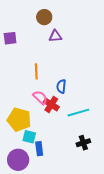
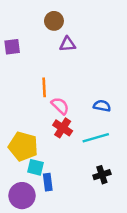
blue semicircle: (61, 86) -> (102, 106), moved, turned 96
pink semicircle: (40, 97) -> (60, 106), moved

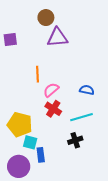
purple triangle: (68, 44) -> (57, 37), size x1.5
pink semicircle: (60, 106) -> (51, 90), turned -84
black cross: (102, 175) -> (75, 140), moved

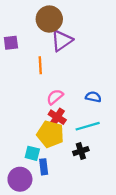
brown circle: (46, 18) -> (49, 19), size x1.5
purple triangle: (57, 37) -> (62, 40), turned -30
orange line: (37, 74) -> (40, 65), moved
yellow pentagon: (20, 125) -> (50, 134), moved

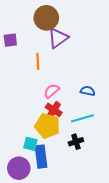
blue rectangle: (44, 167) -> (41, 157), size x1.5

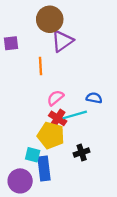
cyan line: (82, 118) -> (75, 115), moved

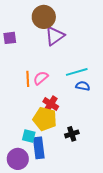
orange line: (41, 66) -> (28, 79), moved
pink semicircle: (55, 98) -> (41, 78), moved
cyan line: (75, 115) -> (77, 72), moved

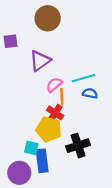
purple triangle: (55, 36) -> (40, 61), moved
pink semicircle: (41, 78) -> (54, 85), moved
orange line: (28, 79) -> (62, 97), moved
black cross: (72, 134) -> (78, 146), size x1.5

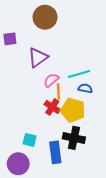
yellow pentagon: (49, 129) -> (73, 110), moved
black cross: (78, 146) -> (74, 138), turned 30
blue rectangle: (42, 161) -> (55, 152), moved

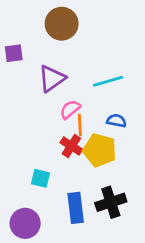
cyan line: (79, 74) -> (108, 81), moved
black cross: (74, 138) -> (111, 202), moved, turned -30
cyan square: (30, 140) -> (41, 178), moved

